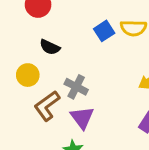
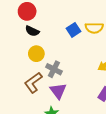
black semicircle: (50, 47) -> (32, 31), moved
yellow circle: (28, 75) -> (36, 54), moved

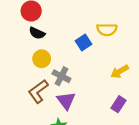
blue square: (74, 30) -> (84, 42), moved

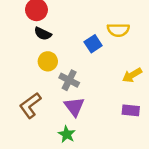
brown L-shape: (38, 91) -> (30, 105), moved
purple rectangle: (118, 104) -> (131, 110), turned 63

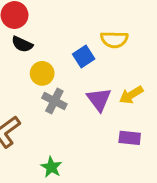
yellow circle: (48, 61) -> (42, 73), moved
purple triangle: (74, 107) -> (99, 99), moved

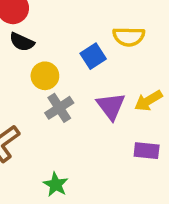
gray cross: (54, 101) -> (59, 108), turned 30

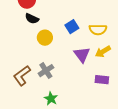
yellow semicircle: (129, 37) -> (98, 30), moved
gray cross: (59, 108) -> (46, 71), moved

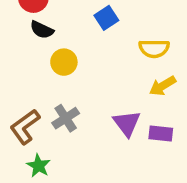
blue square: (72, 27) -> (106, 18), moved
purple triangle: (82, 55) -> (127, 123), moved
green star: (51, 99) -> (38, 166), moved

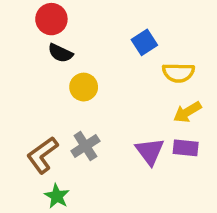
blue square: (106, 18) -> (144, 42), moved
purple rectangle: (161, 133) -> (186, 148), moved

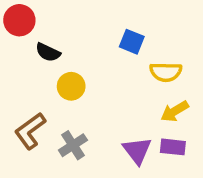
red circle: (51, 19) -> (19, 20), moved
blue square: (144, 42) -> (132, 42), turned -35
brown L-shape: (42, 155) -> (30, 131), moved

